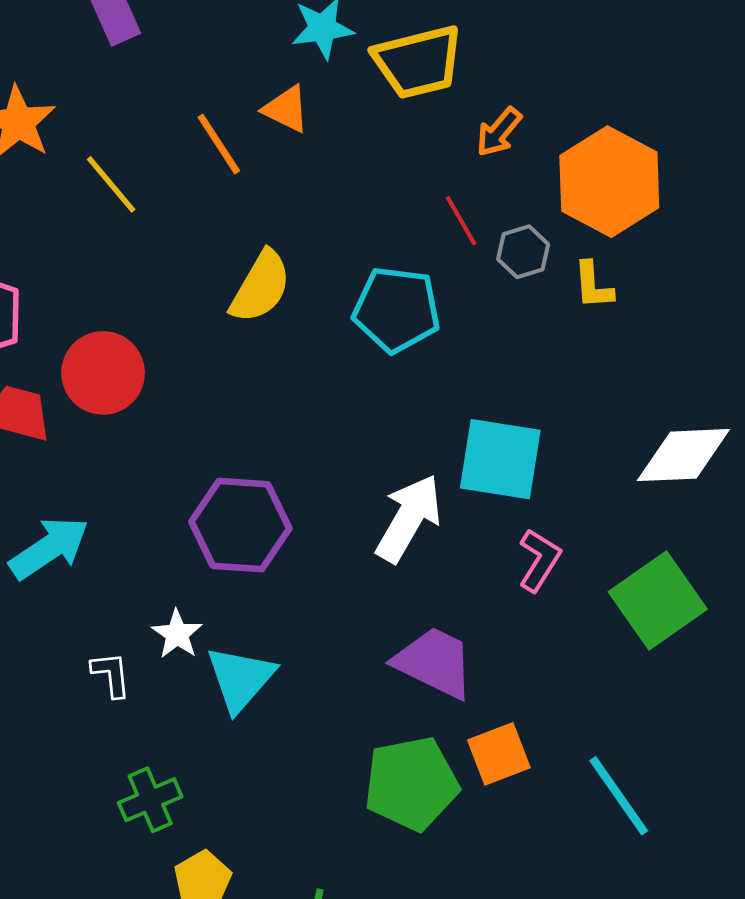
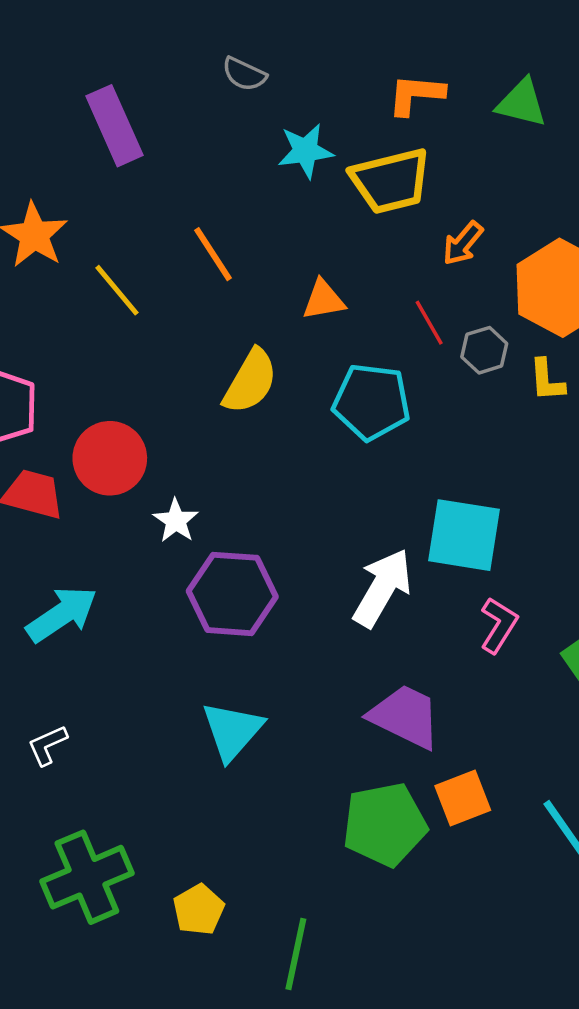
orange triangle: (286, 109) -> (323, 300), moved, turned -36
white star: (177, 634) -> (176, 521), moved
white L-shape: (111, 675) -> (47, 745), moved, turned -108
green cross: (150, 800) -> (87, 877), moved, size x1.6

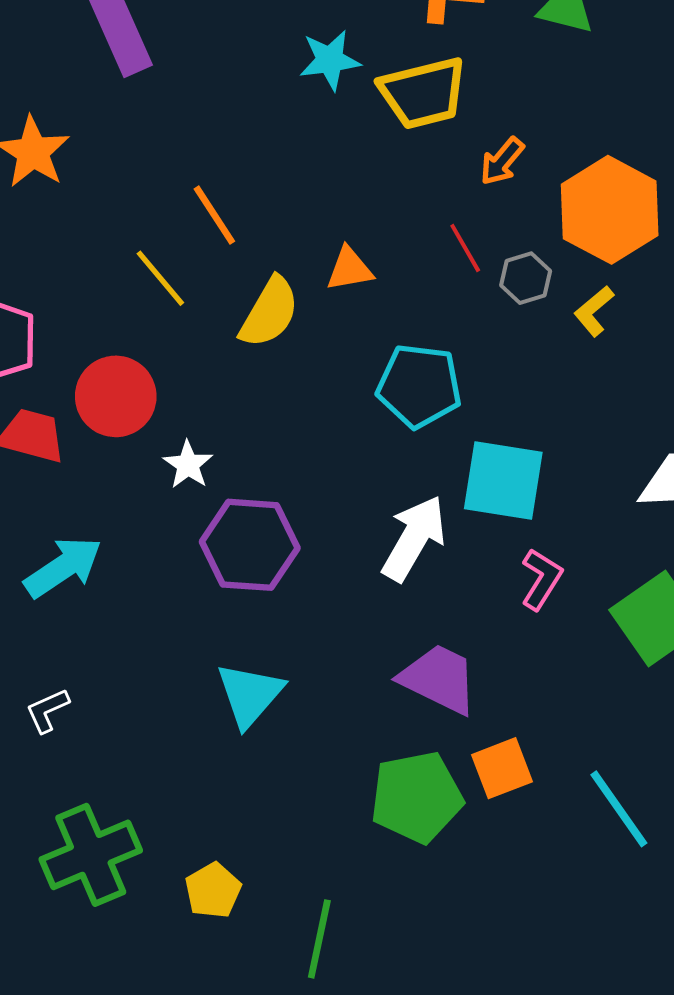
orange line: (213, 254) -> (214, 215), moved
yellow line: (117, 290) -> (160, 278), moved
orange triangle: (323, 300) -> (350, 269), moved
yellow L-shape: (547, 380) -> (594, 311), turned 54
cyan pentagon: (372, 402) -> (419, 386), moved

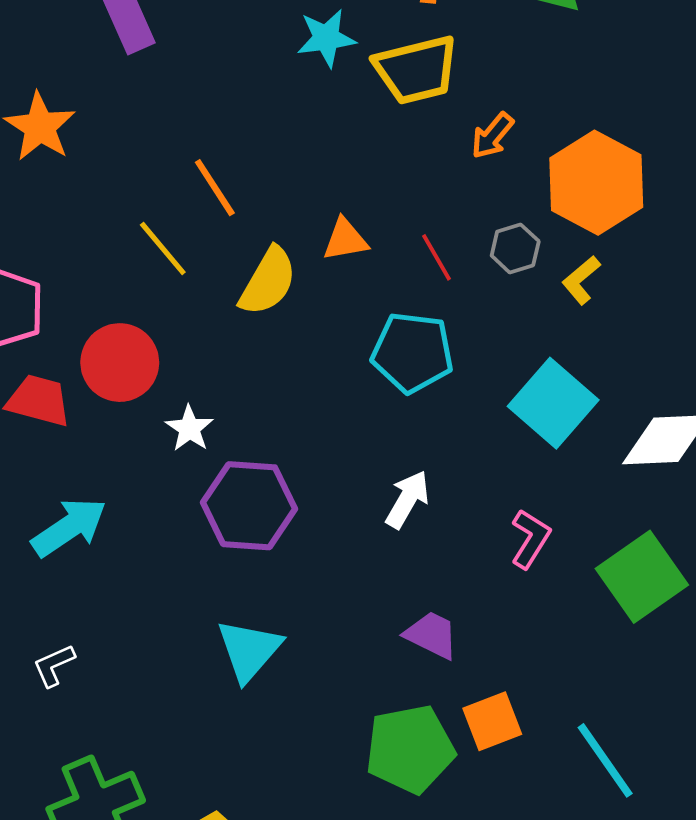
red line: (465, 248) -> (437, 257), moved
cyan square: (503, 480) -> (553, 403), moved, turned 32
white arrow: (414, 538) -> (407, 499), size x0.7
purple trapezoid: (439, 679) -> (432, 635), size x0.7

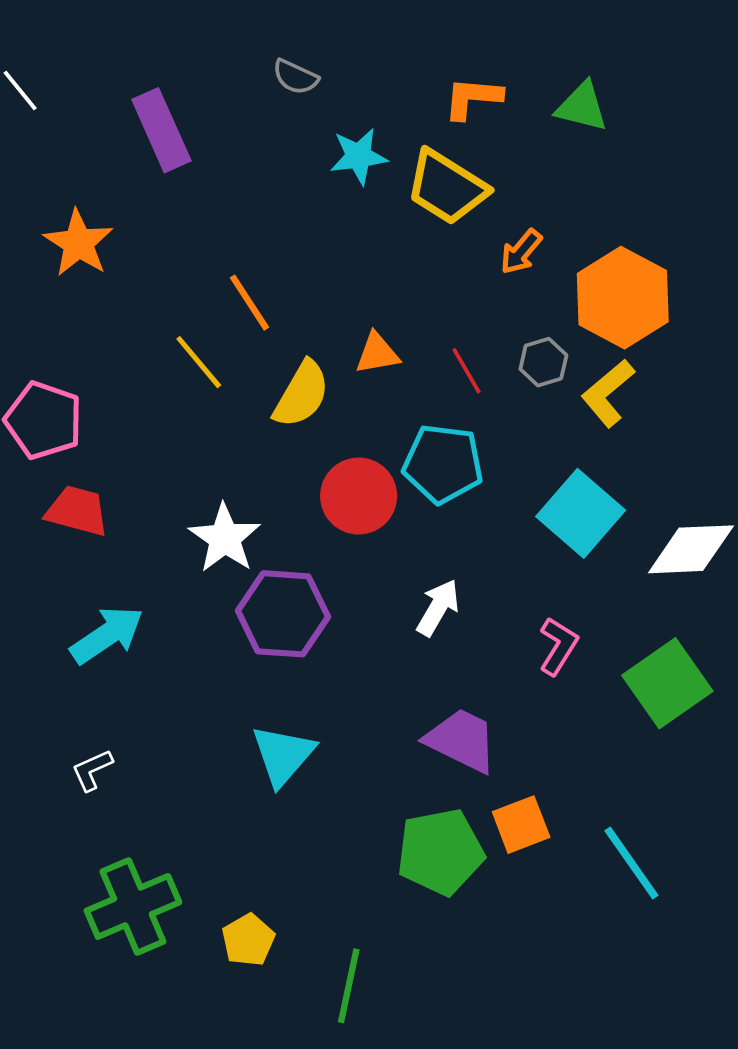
yellow trapezoid: (416, 70) -> (447, 187), turned 46
yellow L-shape: (581, 280) -> (608, 393), size x1.4
red circle: (120, 363) -> (359, 496), moved
white star: (189, 428) -> (225, 538), size x1.5
purple trapezoid: (432, 635) -> (462, 740), size x1.4

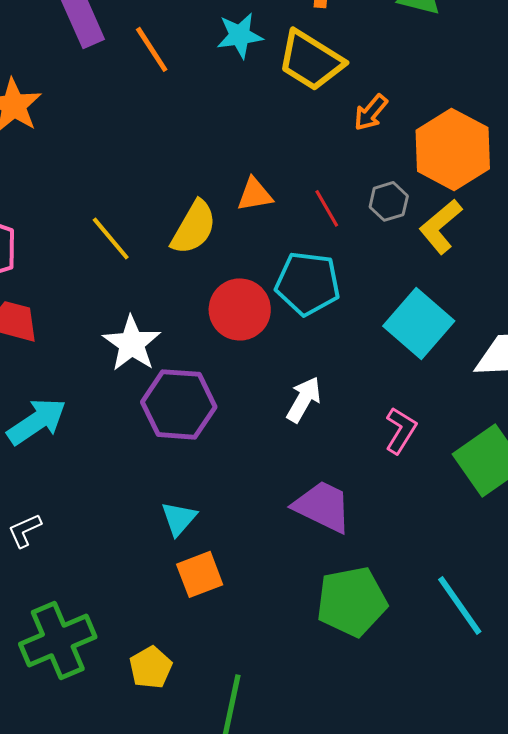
orange line: (250, 303) -> (152, 49), moved
yellow line: (199, 362) -> (111, 238), moved
cyan triangle: (283, 755) -> (179, 518), size x0.7
orange square: (521, 825) -> (200, 574), moved
green pentagon: (440, 852) -> (352, 601), moved

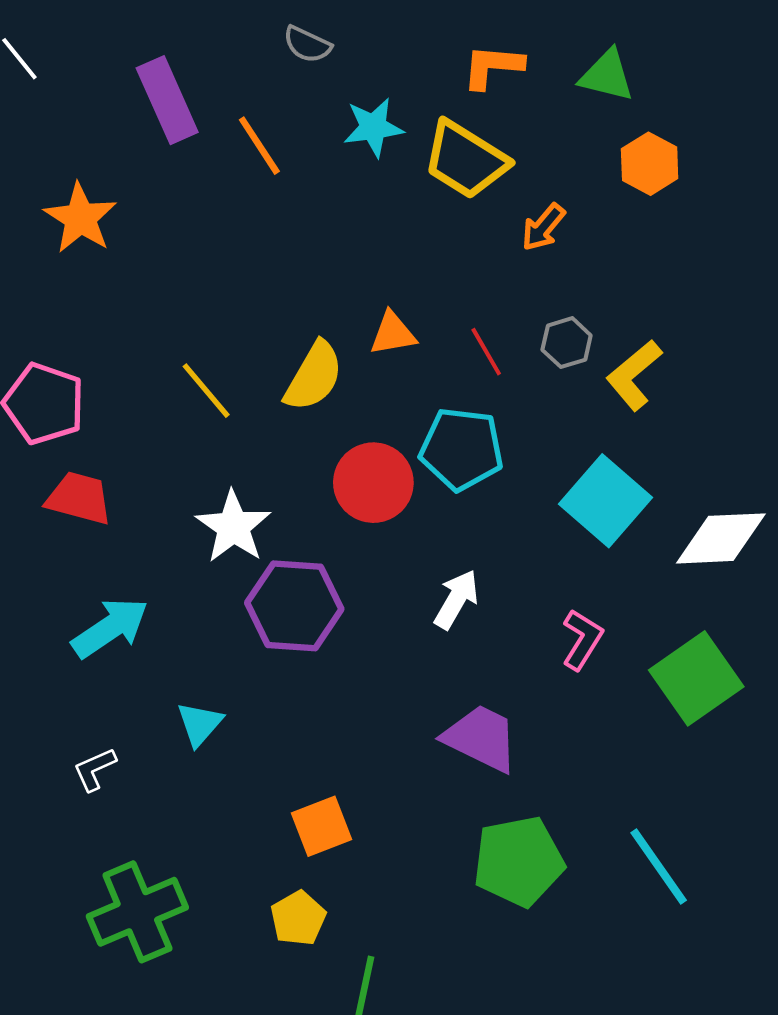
orange hexagon: (453, 149) -> (650, 164), moved, size x0.6
cyan triangle: (179, 518) -> (200, 724), moved
yellow pentagon: (151, 667) -> (298, 918), moved

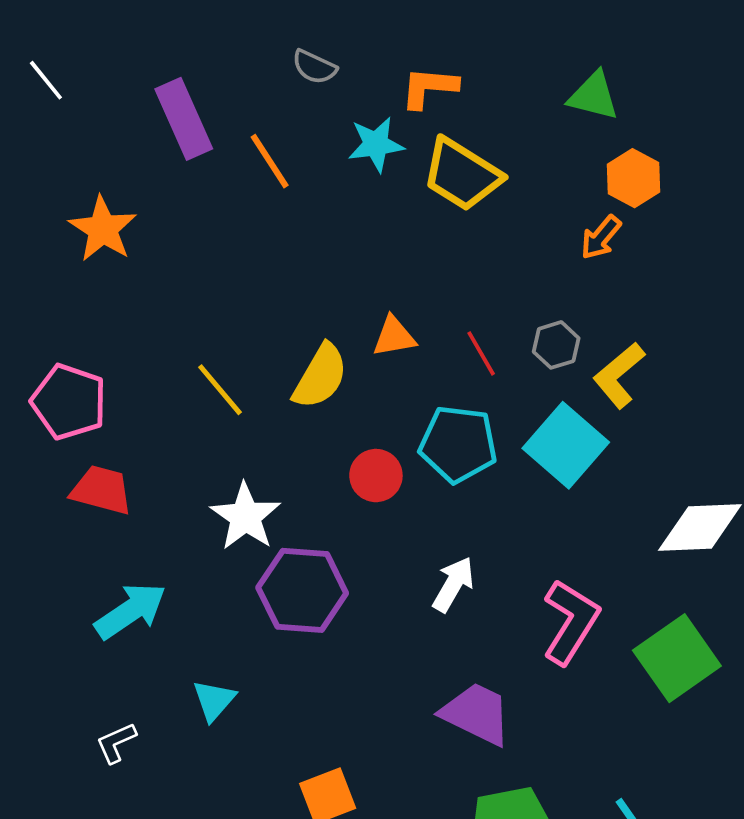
orange L-shape: (493, 66) -> (429, 87), moved
orange arrow: (543, 227) -> (601, 237), moved
red circle: (373, 483) -> (376, 476), size x0.7
cyan square: (605, 501) -> (566, 445), moved
pink L-shape: (582, 640) -> (571, 622), size x1.5

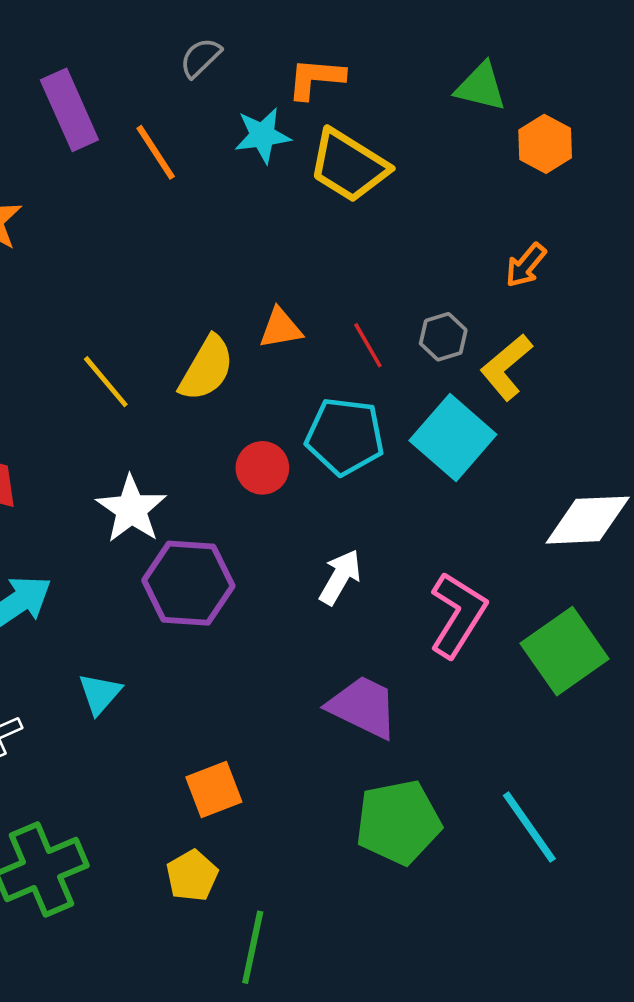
gray semicircle: (314, 67) -> (201, 58), turned 111
orange hexagon: (633, 178) -> (545, 144), moved
orange arrow: (601, 237) -> (526, 265), moved

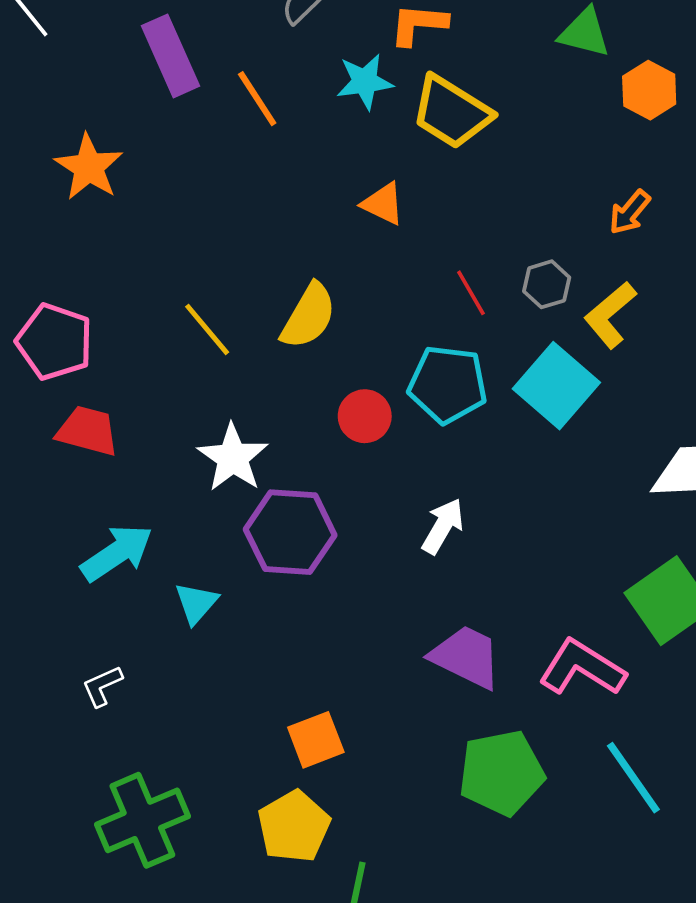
orange triangle: (281, 328) -> (383, 204), moved, turned 36
pink L-shape: (458, 615) -> (582, 668), moved, turned -90
cyan triangle: (100, 694) -> (196, 603), moved
yellow pentagon: (192, 876) -> (294, 826), size x1.4

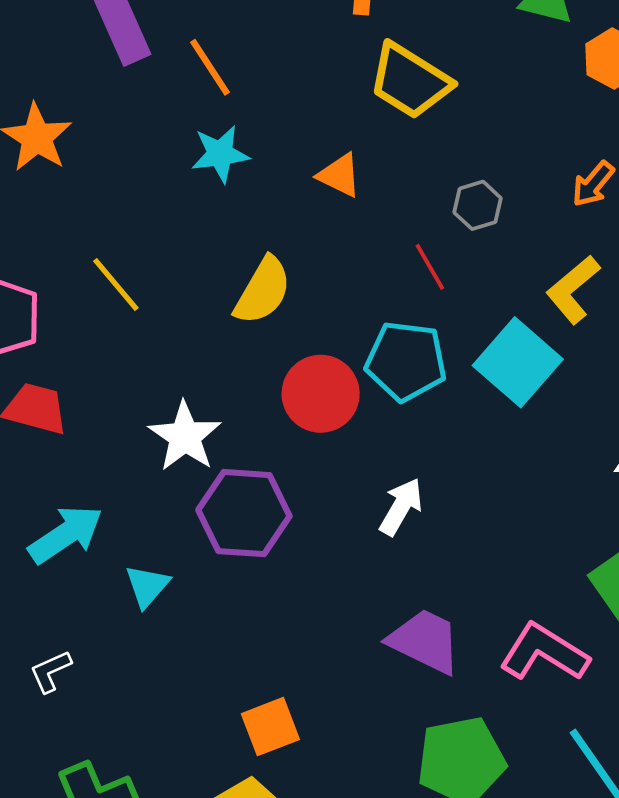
cyan star: (365, 82) -> (220, 154), moved
gray hexagon: (547, 284) -> (478, 205), moved
yellow line: (207, 329) -> (116, 284), moved
red circle: (365, 416) -> (321, 394), size x1.4

